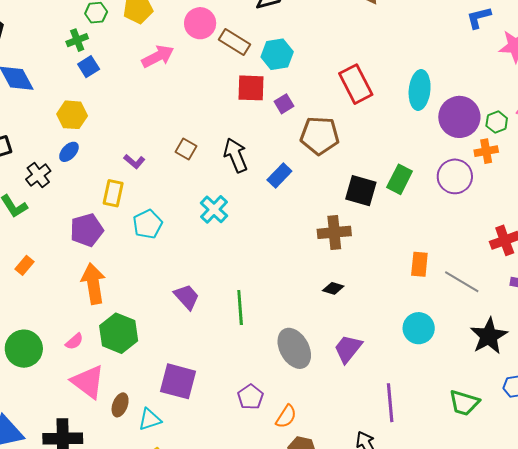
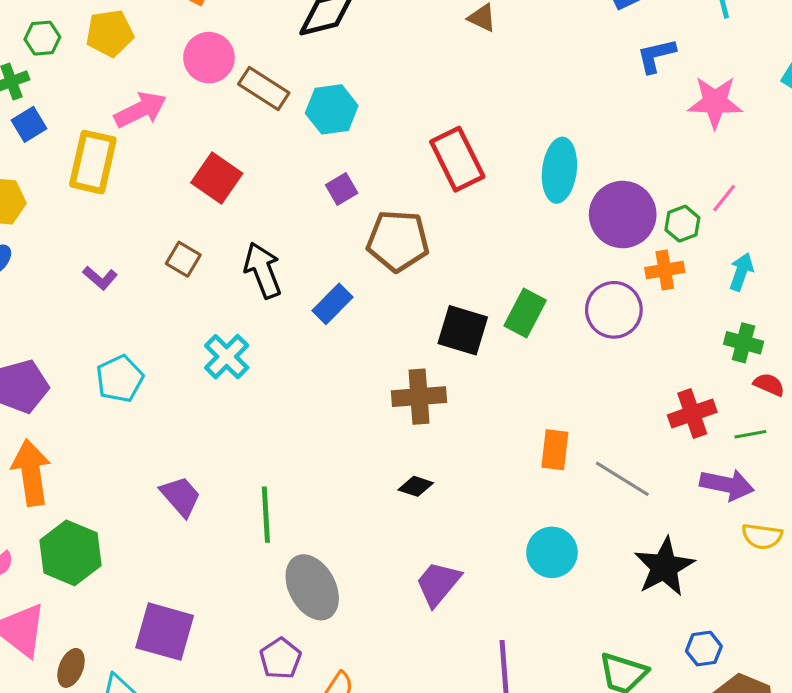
red square: (251, 88) -> (217, 178), moved, turned 32
yellow rectangle: (113, 193) -> (93, 162), moved, size x1.4
gray ellipse: (294, 348) -> (312, 587), moved

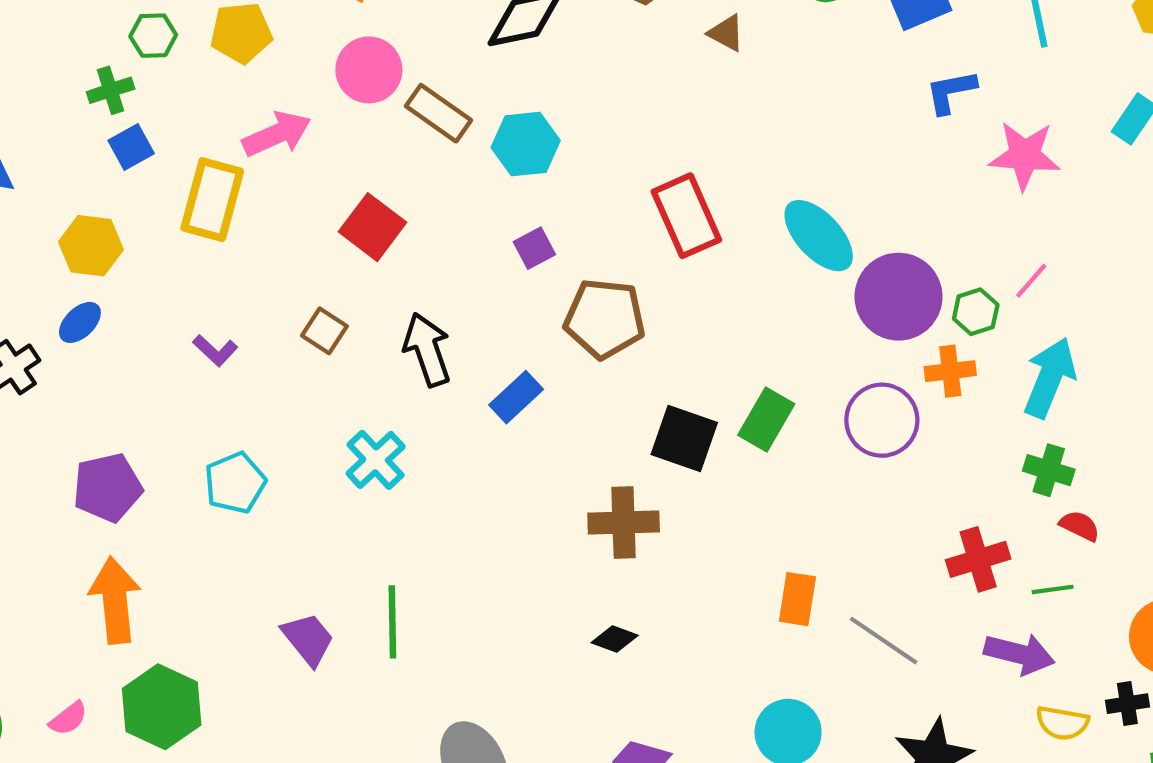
cyan ellipse: (559, 170) -> (819, 236), turned -52
cyan arrow: (741, 272) -> (1050, 378), size x1.6
green line: (266, 515) -> (392, 622), moved

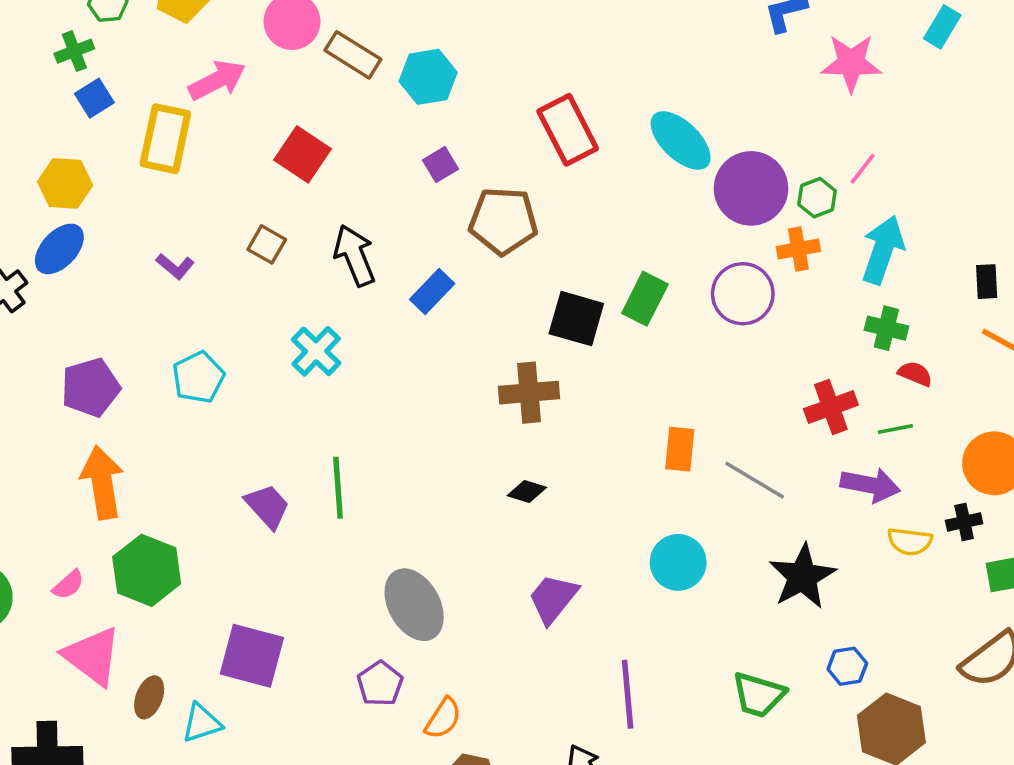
blue ellipse: (80, 322) -> (59, 249), size x1.4

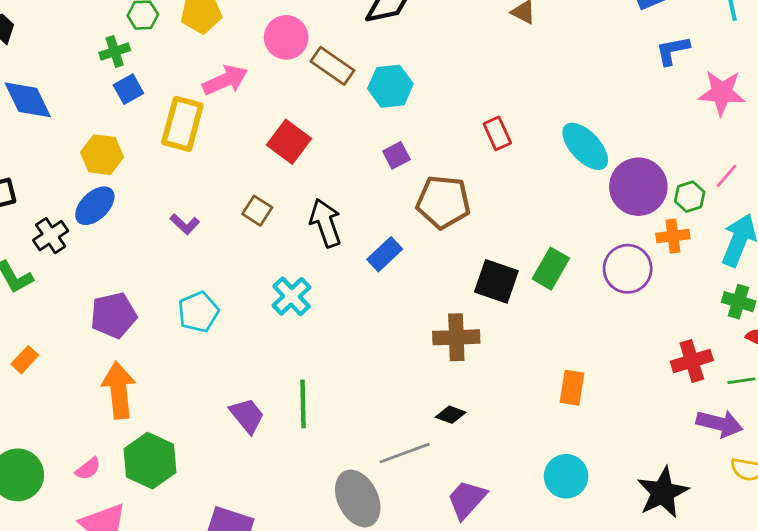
red rectangle: (568, 130) -> (497, 133), size x0.6
gray line: (755, 480) -> (405, 453), moved, turned -54

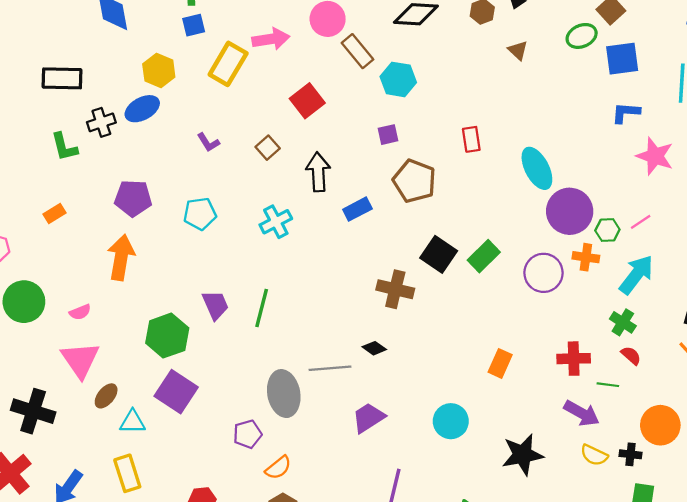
orange rectangle: (572, 388) -> (500, 363), moved
green hexagon: (150, 461) -> (167, 336), moved

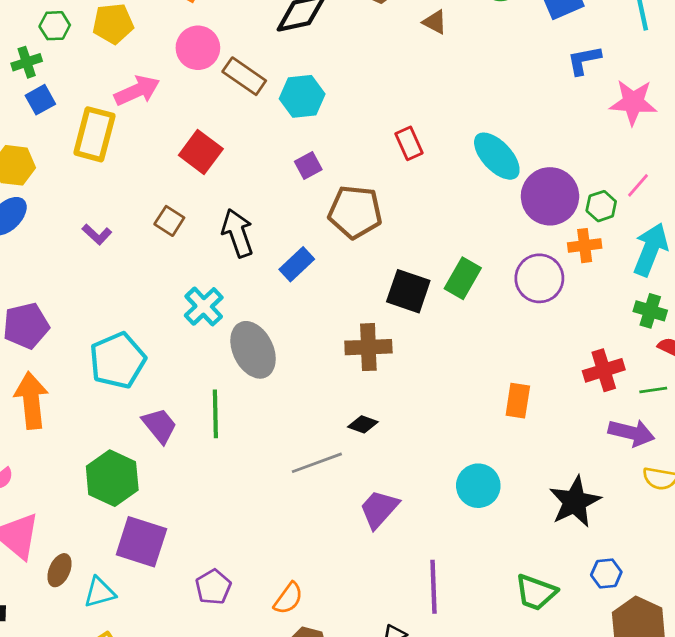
cyan pentagon: (200, 214) -> (118, 360), moved, size x1.4
gray ellipse: (284, 394) -> (253, 350), moved
purple pentagon: (247, 434) -> (213, 587), moved

